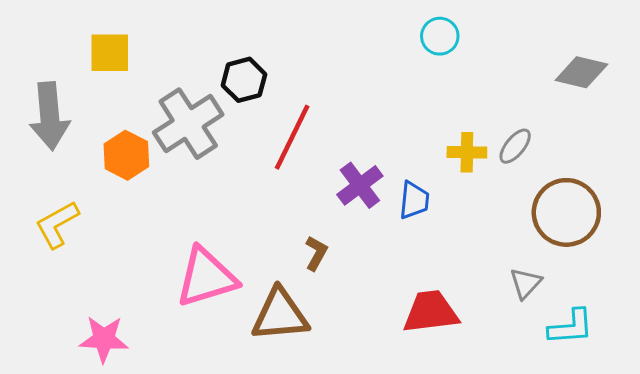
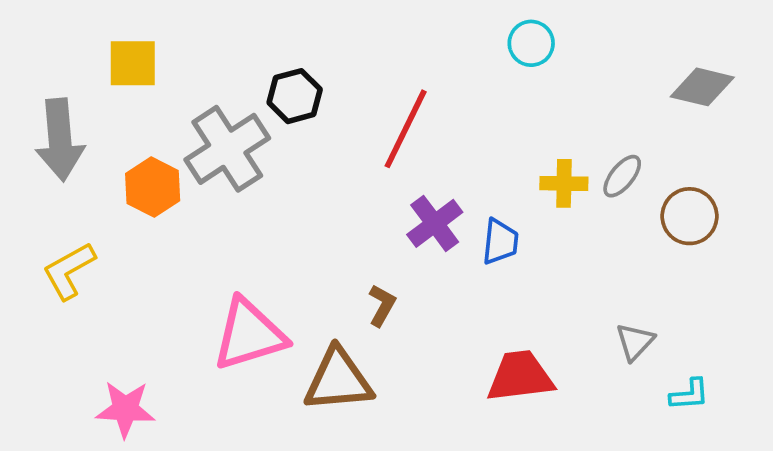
red line: (292, 137) -> (406, 129), moved
brown circle: (566, 212) -> (689, 216), moved, size x0.7
cyan L-shape: (571, 327) -> (689, 395), size x0.7

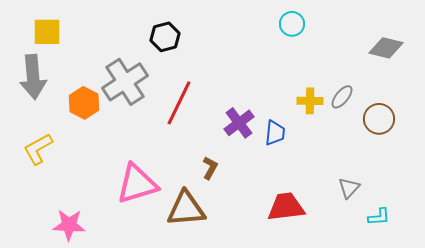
yellow square: (133, 63) -> (47, 32), moved
black hexagon: (295, 96) -> (165, 37), moved
red line: (406, 129) -> (179, 103), moved

